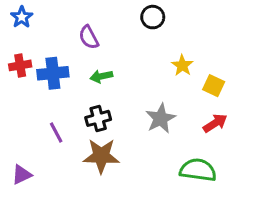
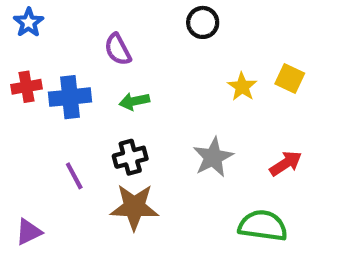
yellow square: (214, 86) -> (290, 78), moved

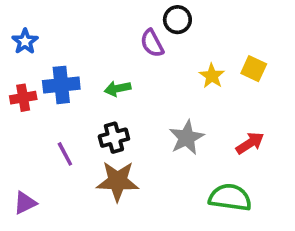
blue star: (29, 22) -> (25, 41), moved
purple semicircle: (118, 49) -> (152, 43), moved
red cross: (27, 87) -> (23, 98), moved

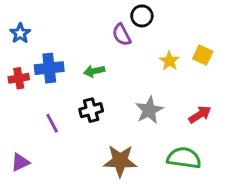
brown star: (118, 181) -> (120, 161), moved

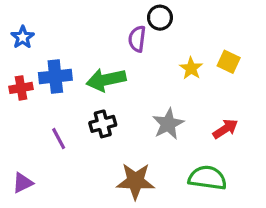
purple semicircle: (122, 35) -> (137, 39), turned 35
green arrow: (94, 71) -> (106, 80), size x1.6

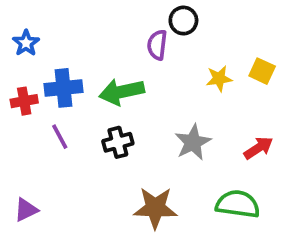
yellow star: (191, 68) -> (219, 79), turned 30
purple line: (59, 139) -> (60, 137), moved

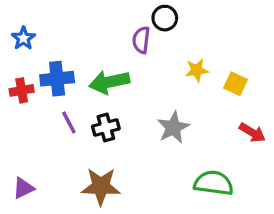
yellow square: (262, 71) -> (235, 84), moved
purple line: (60, 137) -> (69, 122), moved
red arrow: (258, 148) -> (252, 133), moved, turned 64
brown star: (155, 208) -> (101, 186), moved

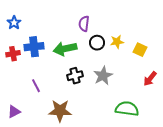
black circle: (165, 18) -> (97, 43), moved
purple line: (69, 122) -> (36, 86), moved
black cross: (106, 127) -> (75, 76), moved
red arrow: (252, 133) -> (150, 79), turned 98

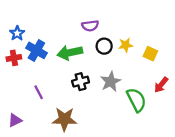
blue star: (14, 23) -> (17, 33), moved
purple semicircle: (84, 24) -> (90, 26), turned -105
blue cross: (34, 47) -> (36, 50), turned 36
green semicircle: (127, 109) -> (136, 100), moved, turned 55

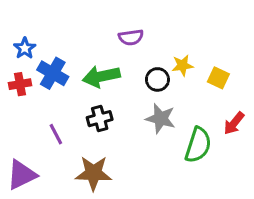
black circle: (104, 46) -> (157, 79), moved
black cross: (81, 82) -> (100, 119), moved
gray star: (111, 82) -> (161, 119), turned -30
green semicircle: (136, 100) -> (198, 145), turned 45
purple triangle: (15, 120) -> (22, 175), size x1.5

